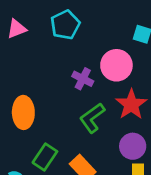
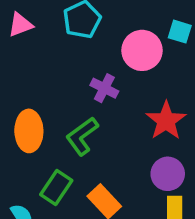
pink circle: (116, 65) -> (142, 50), moved
green L-shape: (92, 118) -> (82, 136), moved

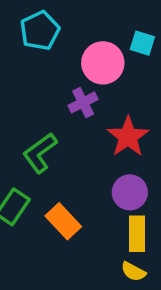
purple cross: (104, 88) -> (83, 102), moved, turned 36

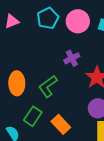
pink circle: (103, 63) -> (78, 21), moved

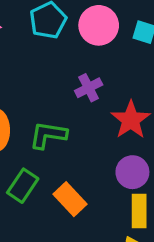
green L-shape: (48, 86) -> (48, 135), turned 45

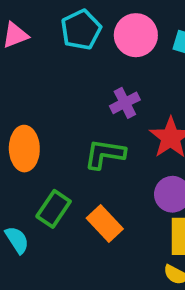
green L-shape: (48, 135) -> (105, 154), moved

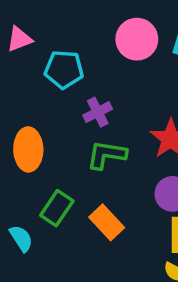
cyan pentagon: (81, 30) -> (64, 69), moved, turned 30
purple cross: (125, 103) -> (98, 112), moved

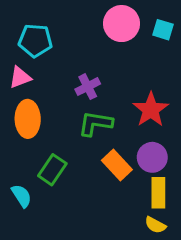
pink triangle: (19, 39) -> (20, 77), moved
cyan pentagon: (64, 69) -> (35, 40), moved
orange rectangle: (107, 222) -> (117, 165), moved

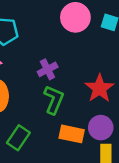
green L-shape: (95, 124) -> (54, 100), turned 104
orange rectangle: (117, 165) -> (72, 134), turned -35

